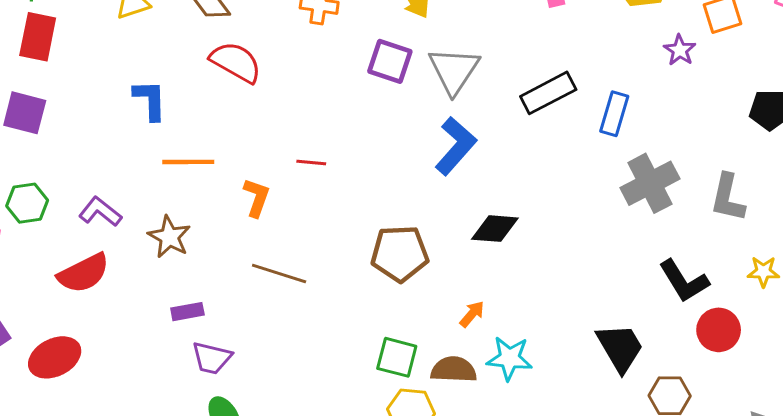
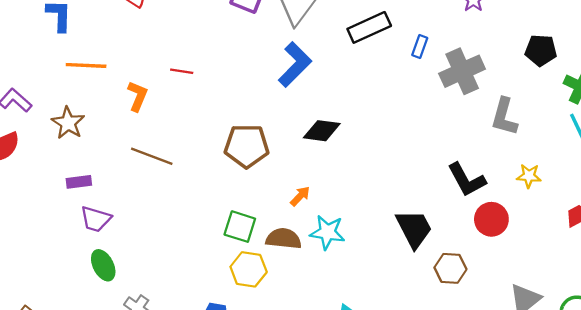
blue rectangle: (614, 114) -> (420, 46), size x0.7
gray cross: (650, 183) -> (462, 71), moved

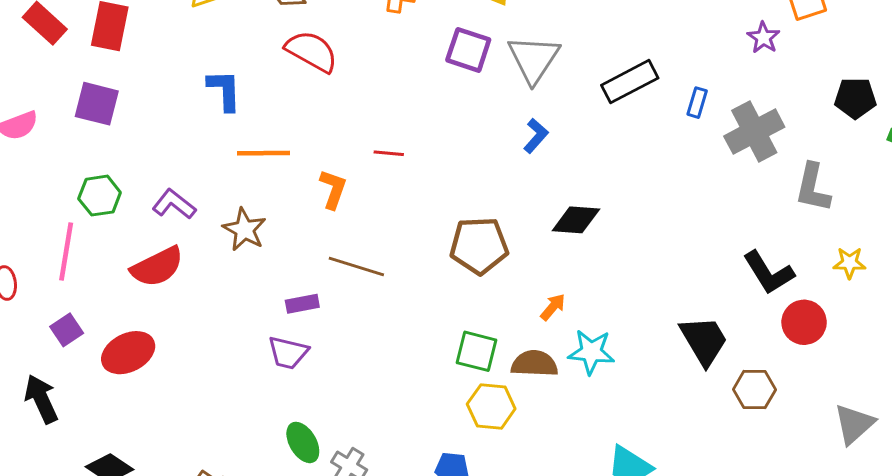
blue L-shape: (295, 65) -> (536, 136), size x0.6
purple rectangle: (79, 182) -> (302, 304), moved
green ellipse: (103, 265) -> (303, 442), moved

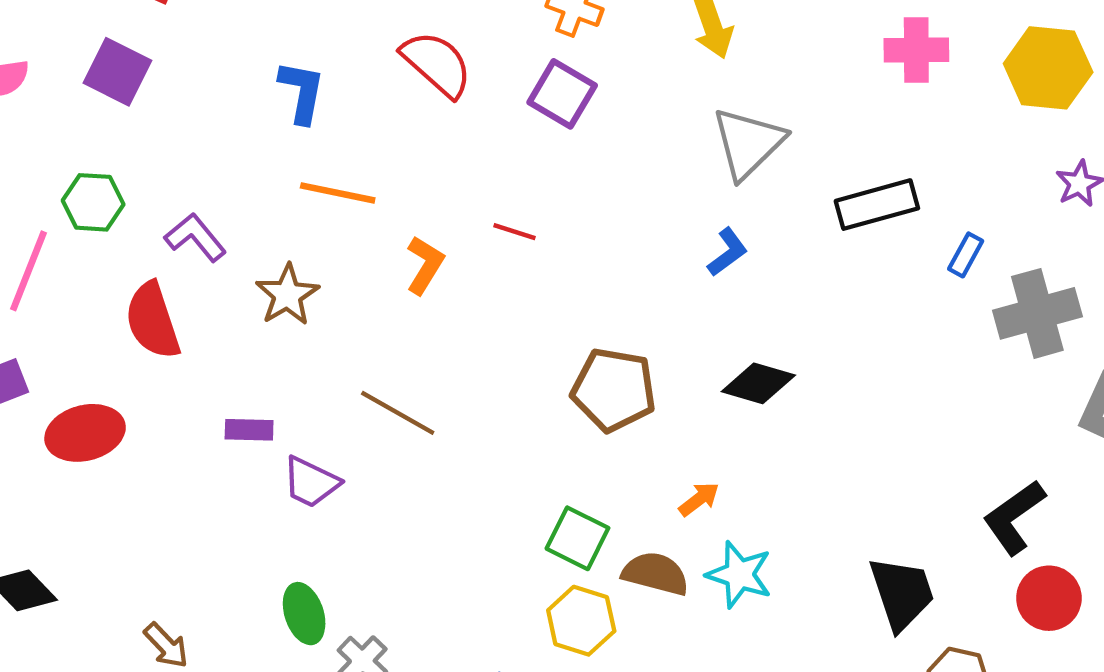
purple square: (468, 50) -> (562, 94), moved
brown line: (356, 266) -> (398, 413), moved
red semicircle: (157, 267) -> (153, 321), turned 86
black L-shape: (769, 273) -> (1014, 517), turned 74
purple rectangle: (302, 304) -> (249, 430), moved

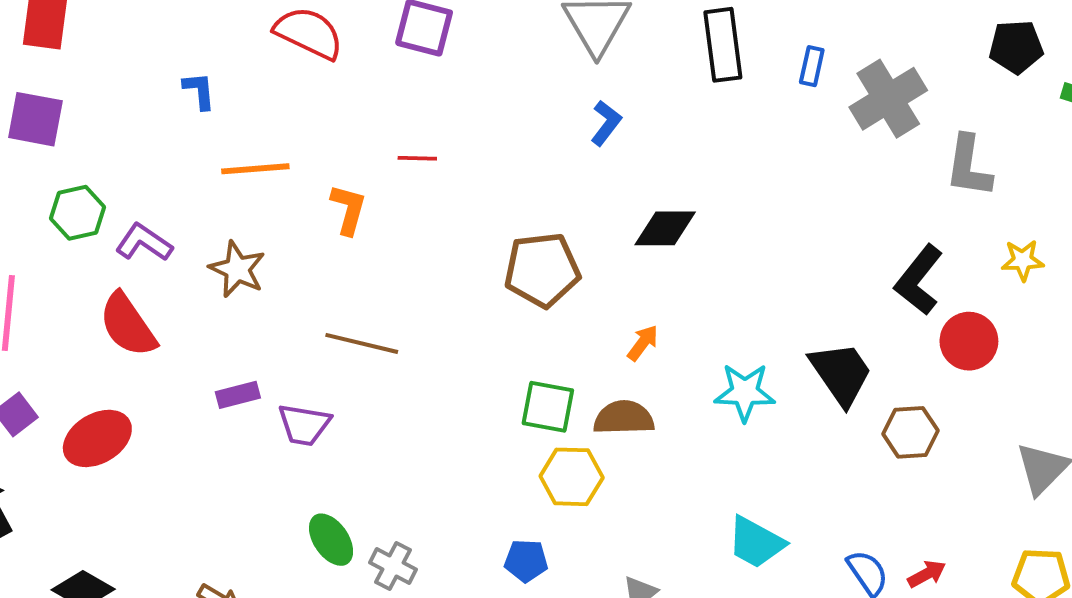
blue L-shape: (302, 92) -> (199, 91), size x0.7
green hexagon: (93, 202) -> (78, 213), moved
black rectangle: (877, 205) -> (723, 45), turned -66
cyan star: (739, 575) -> (745, 392), moved

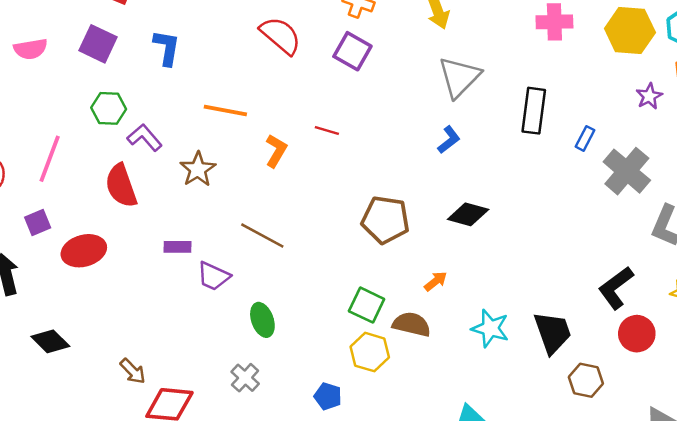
blue L-shape: (199, 91) -> (167, 48), moved, size x1.4
gray cross: (888, 99) -> (627, 171), turned -33
green ellipse: (331, 540) -> (262, 320), moved

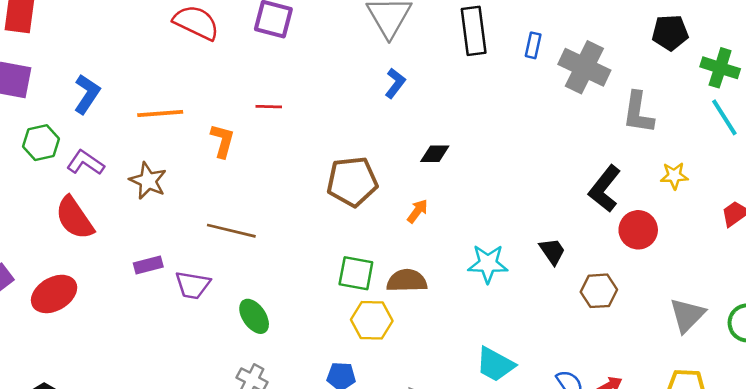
blue L-shape: (167, 48) -> (87, 94), moved, turned 39
black diamond: (468, 214) -> (435, 154), size x0.7
orange arrow: (436, 281) -> (417, 211), moved
black trapezoid: (553, 333) -> (552, 251), size x0.6

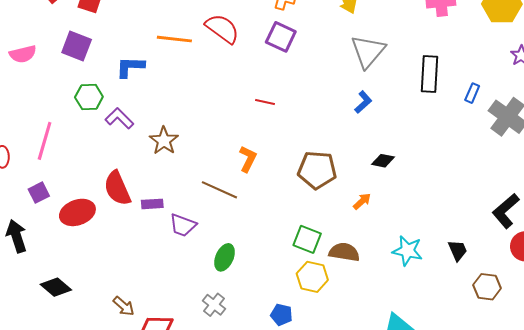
blue L-shape: (87, 94) -> (130, 67), turned -132
orange line: (160, 113) -> (174, 39), moved
orange L-shape: (223, 141) -> (248, 159), moved
red semicircle: (74, 218) -> (117, 188), moved
green ellipse: (254, 316) -> (225, 257), turned 48

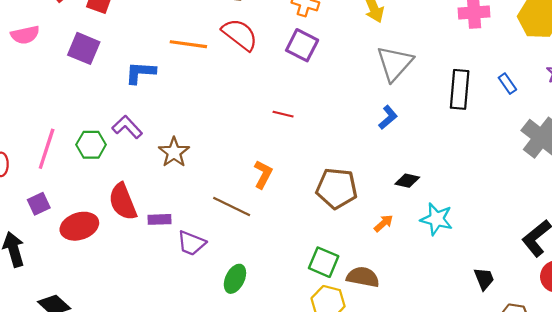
pink semicircle: (23, 54) -> (25, 35), moved
blue rectangle: (472, 93) -> (507, 84), moved, turned -60
green hexagon: (89, 97) -> (91, 145), moved
cyan star: (407, 251) -> (437, 219), moved

